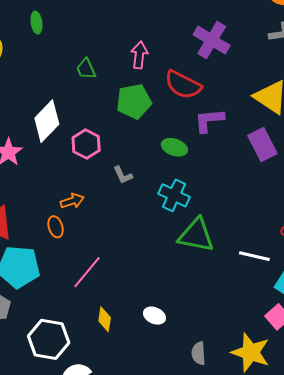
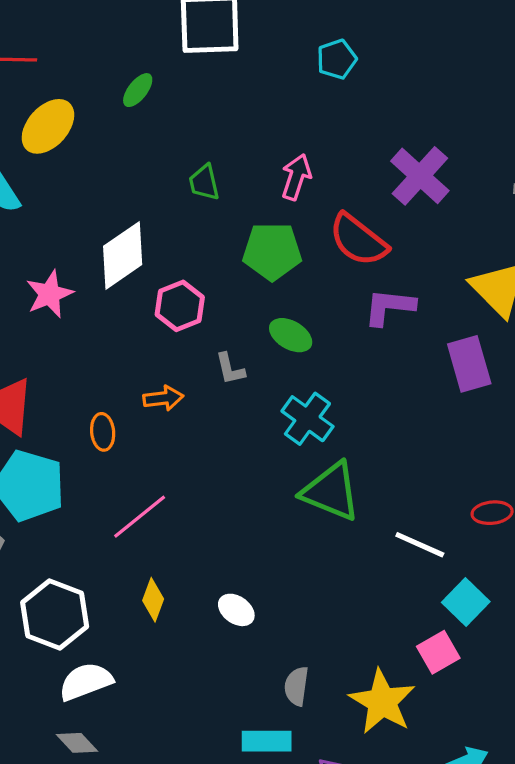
green ellipse: (36, 23) -> (138, 90), turned 35
green ellipse: (174, 147) -> (291, 335), moved
orange arrow: (72, 201) -> (163, 398), moved

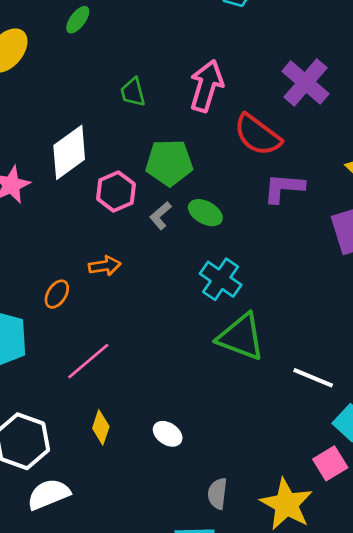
pink arrow: (296, 177) -> (207, 86), size x1.4
green pentagon: (272, 251) -> (169, 163), moved
gray L-shape: (230, 369) -> (160, 216), moved, turned 64
orange ellipse: (103, 432) -> (57, 294), turned 40

